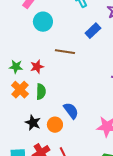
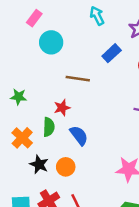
red star: (37, 67) -> (62, 108), moved
orange cross: (20, 90) -> (22, 138), moved
blue semicircle: (71, 111) -> (79, 135), moved

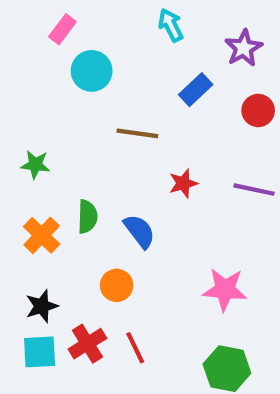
red star: (62, 108) -> (183, 183), moved
black star: (39, 164) -> (42, 306), moved, turned 30

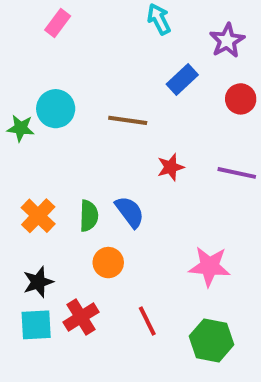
cyan circle: (92, 71) -> (56, 109), moved
green star: (35, 165) -> (21, 128), moved
green semicircle: (87, 217) -> (89, 216), moved
red line: (135, 348) -> (147, 321), moved

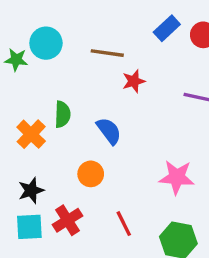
blue rectangle: (182, 79) -> (167, 28), moved
red star: (171, 167) -> (134, 81), moved
green semicircle: (89, 216) -> (63, 114), moved

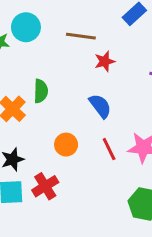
blue semicircle: (109, 131) -> (100, 106), moved
red line: (124, 224) -> (109, 149), moved

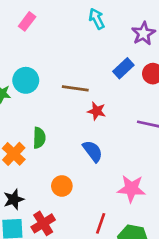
red star: (105, 61) -> (97, 111), turned 30
red line: (109, 149) -> (101, 223), moved, turned 45

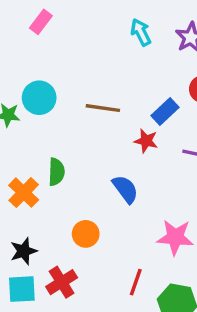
cyan arrow: (97, 19) -> (141, 32), moved
blue rectangle: (123, 68) -> (165, 112), moved
red star: (97, 111) -> (146, 141), moved

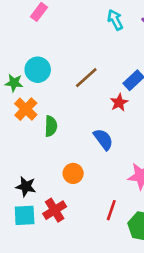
brown line: (103, 108) -> (86, 78), turned -50
red star: (146, 141) -> (119, 103), turned 30
orange cross: (24, 193) -> (26, 109), moved
black star: (24, 251) -> (26, 187), turned 30

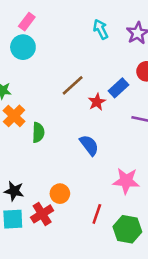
cyan circle: (38, 70) -> (23, 47), moved
red star: (119, 103) -> (97, 102), moved
orange circle: (73, 173) -> (60, 194), moved

